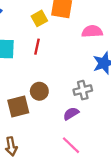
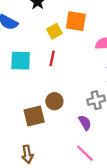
purple semicircle: (71, 114) -> (85, 123), turned 91

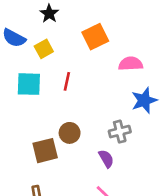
orange square: (76, 21) -> (95, 37), turned -35
yellow square: (54, 31) -> (44, 49), moved

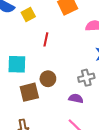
cyan square: (29, 84) -> (17, 64), moved
purple semicircle: (106, 159) -> (76, 98), turned -48

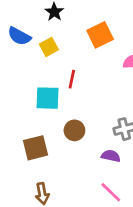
cyan square: (17, 64) -> (48, 98), moved
brown square: (29, 92) -> (35, 148), moved

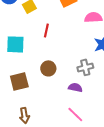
cyan square: (48, 98) -> (15, 44), moved

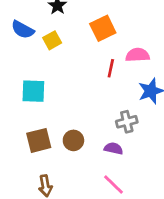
red line: (46, 30) -> (111, 68), moved
brown circle: (48, 68) -> (73, 140), moved

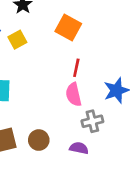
orange square: (103, 28) -> (68, 28), turned -35
pink semicircle: (138, 55) -> (74, 94), moved, turned -100

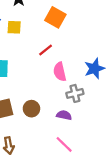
yellow square: (17, 40) -> (14, 27), turned 32
red line: (76, 68) -> (46, 50), moved, turned 40

